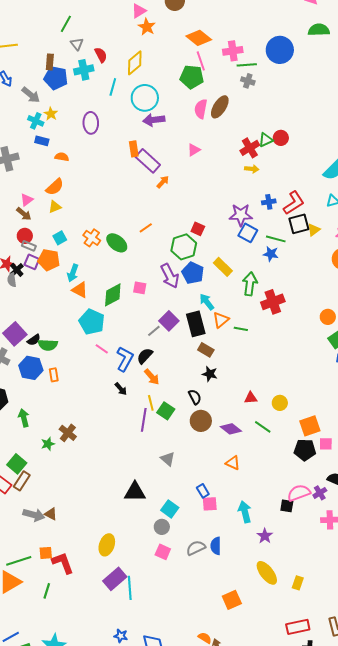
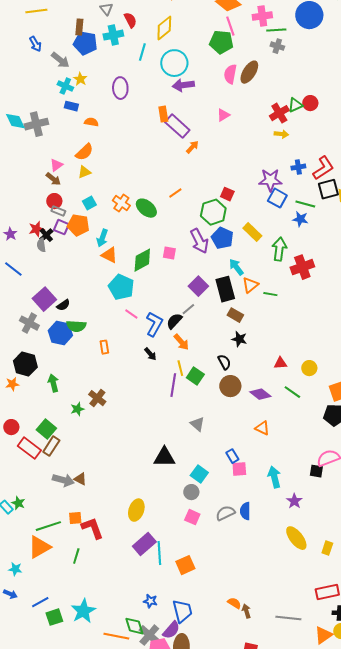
gray line: (154, 331) -> (188, 309), moved
green semicircle: (48, 345) -> (76, 326), moved
orange rectangle: (54, 375) -> (104, 347), moved
orange square: (232, 600) -> (185, 565), moved

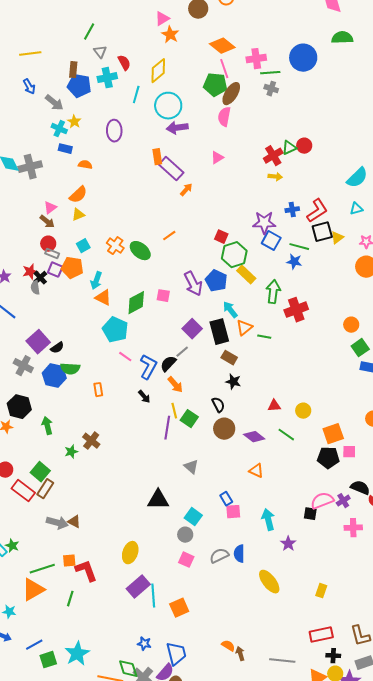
brown ellipse: (249, 72) -> (231, 94), moved
green hexagon: (213, 212) -> (234, 255), moved
yellow ellipse: (296, 538) -> (269, 582), moved

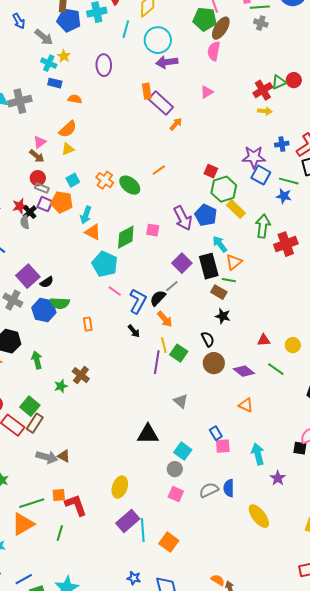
green line: (264, 337) -> (229, 280), moved
orange square: (179, 608) -> (169, 542), turned -30

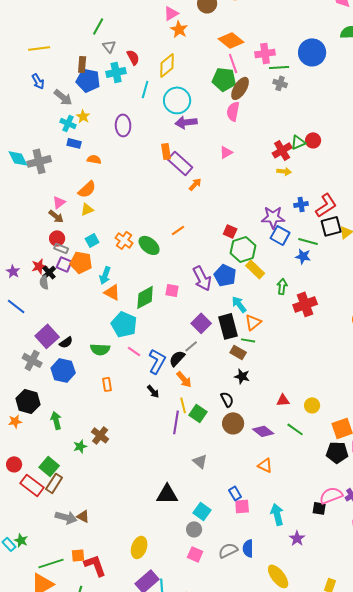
green arrow: (263, 226) -> (282, 286), size x0.7
green semicircle: (60, 303) -> (100, 349), moved

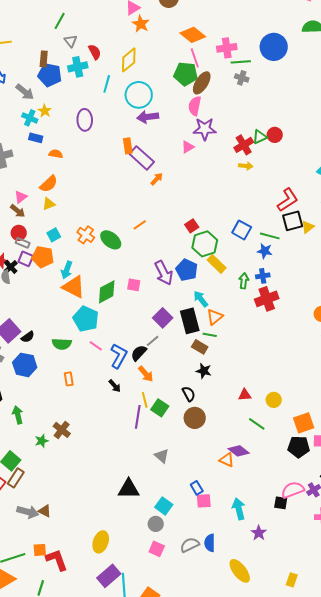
blue cross: (301, 204) -> (263, 276), moved
purple star: (273, 217) -> (205, 129), moved
red square: (230, 231) -> (192, 226), turned 32
orange triangle: (112, 292) -> (74, 287), size x1.4
purple diamond: (263, 431) -> (239, 451), moved

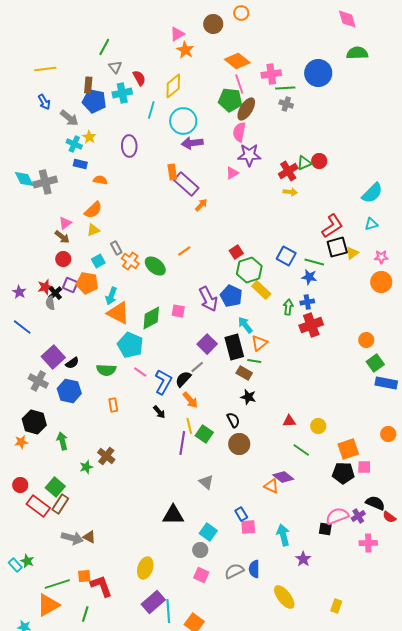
gray rectangle: (23, 243) -> (116, 248), moved, turned 40

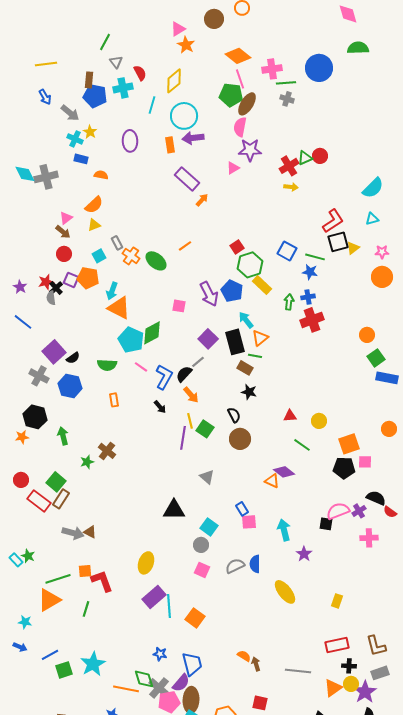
orange rectangle: (172, 172) -> (170, 145), moved
green diamond: (151, 318) -> (152, 333), moved

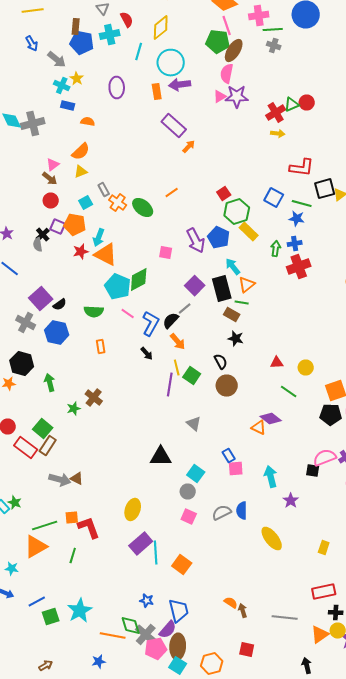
pink triangle: (233, 168) -> (220, 96), moved
red L-shape: (333, 221) -> (302, 168), moved, turned 40
red star: (46, 282) -> (81, 252), moved

